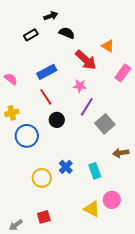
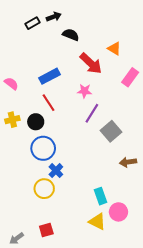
black rectangle: (31, 35) -> (33, 23), moved
black circle: (57, 120) -> (36, 122), moved
blue circle: (27, 136) -> (43, 148), moved
blue cross: (66, 167) -> (56, 171), moved
cyan rectangle: (95, 171) -> (100, 196), moved

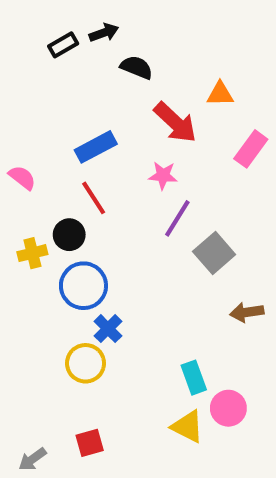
orange triangle: (114, 49) -> (220, 94), turned -32
pink semicircle: (11, 84) -> (22, 178), moved
yellow cross: (12, 120) -> (32, 253), moved

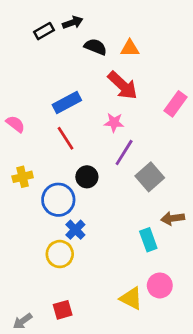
orange triangle: (220, 94) -> (130, 48), moved
black circle: (69, 235) -> (87, 177), moved
cyan rectangle: (194, 378) -> (148, 240), moved

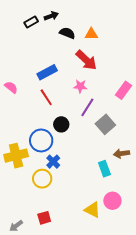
pink rectangle: (176, 104) -> (124, 90), moved
yellow cross: (23, 177) -> (16, 156), moved, size x1.6

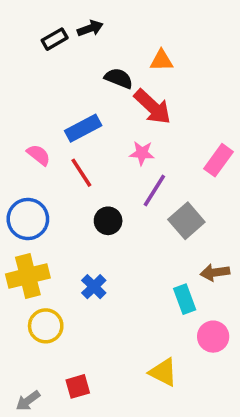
black semicircle: (67, 33) -> (119, 78), moved
pink semicircle: (11, 87) -> (39, 155), moved
blue circle: (41, 140) -> (28, 219), moved
yellow circle: (42, 179) -> (46, 326), moved
pink circle: (112, 201) -> (213, 337), moved

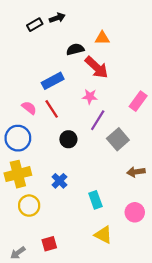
black semicircle: (119, 78) -> (75, 49), turned -36
pink semicircle: (39, 155) -> (29, 108), moved
cyan rectangle: (185, 299) -> (95, 200), moved

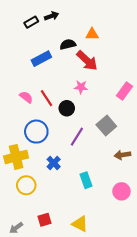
blue rectangle: (53, 81) -> (41, 59), moved
purple line: (98, 120) -> (77, 137), moved
blue circle: (18, 138) -> (36, 132), moved
black circle: (68, 139) -> (67, 108), moved
yellow triangle: (103, 235) -> (80, 224), moved

